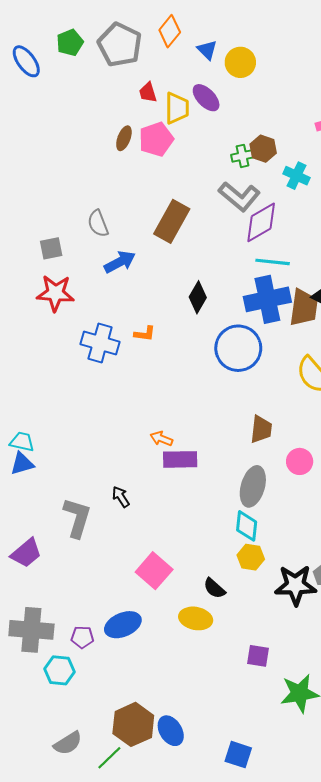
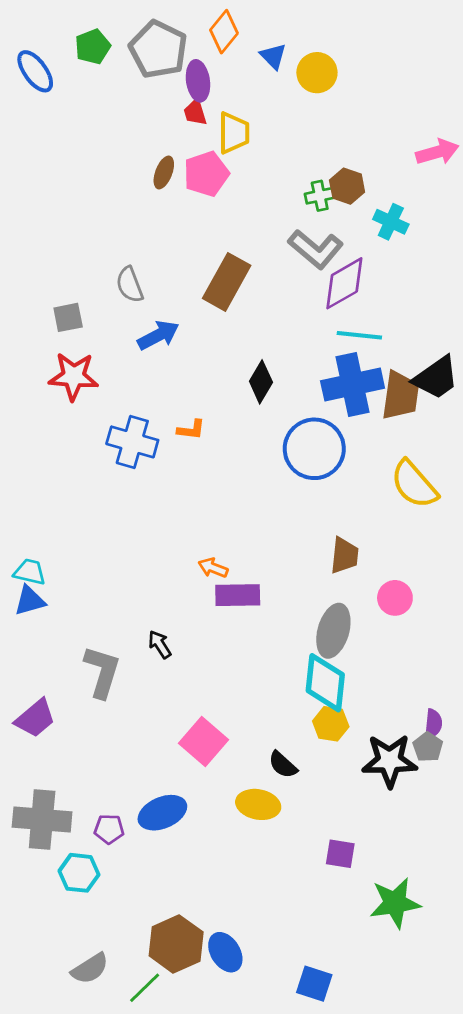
purple ellipse: (206, 98) -> (198, 81), moved, turned 36
cyan diamond: (247, 526) -> (325, 683), size x1.4

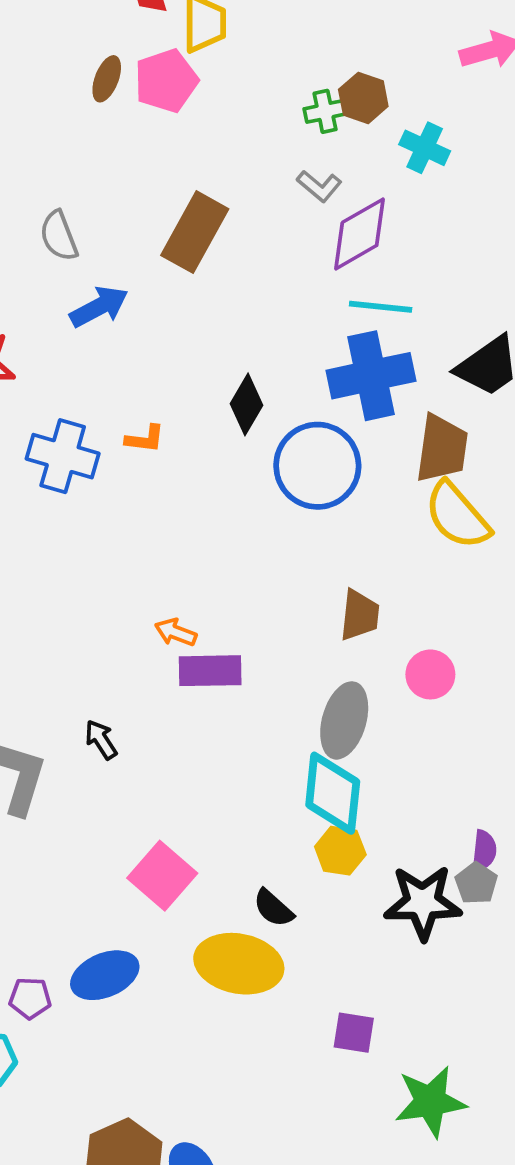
gray L-shape: (316, 249) -> (319, 186), size x0.6
black diamond: (261, 382) -> (247, 404), moved
brown trapezoid: (400, 395) -> (442, 448), moved
yellow ellipse: (258, 804) -> (239, 964), size x1.4

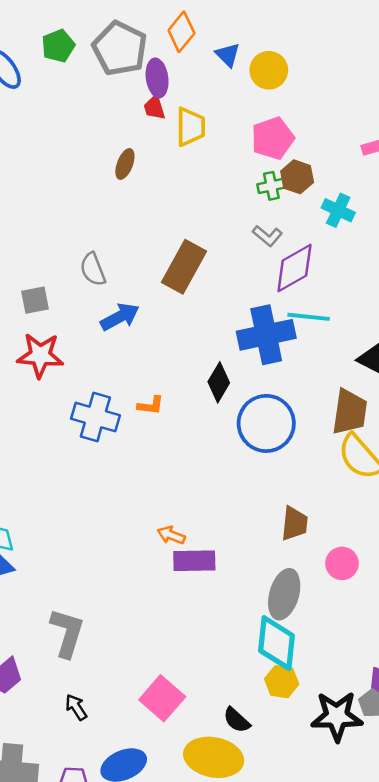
pink pentagon: (166, 81) -> (273, 138), moved
blue cross: (371, 376) -> (266, 335), moved
black arrow: (101, 740) -> (76, 707), moved

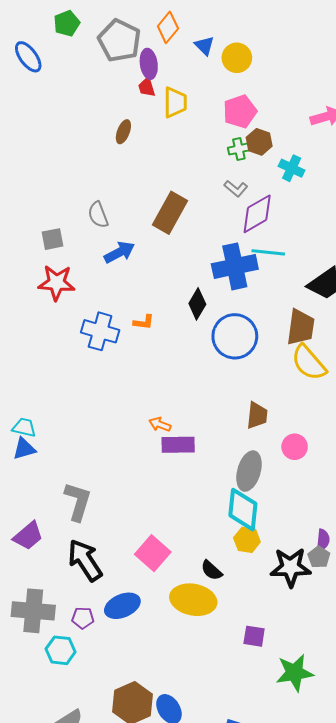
green pentagon: (58, 46) -> (67, 23), moved
black arrow: (76, 707) -> (85, 560), size x2.0

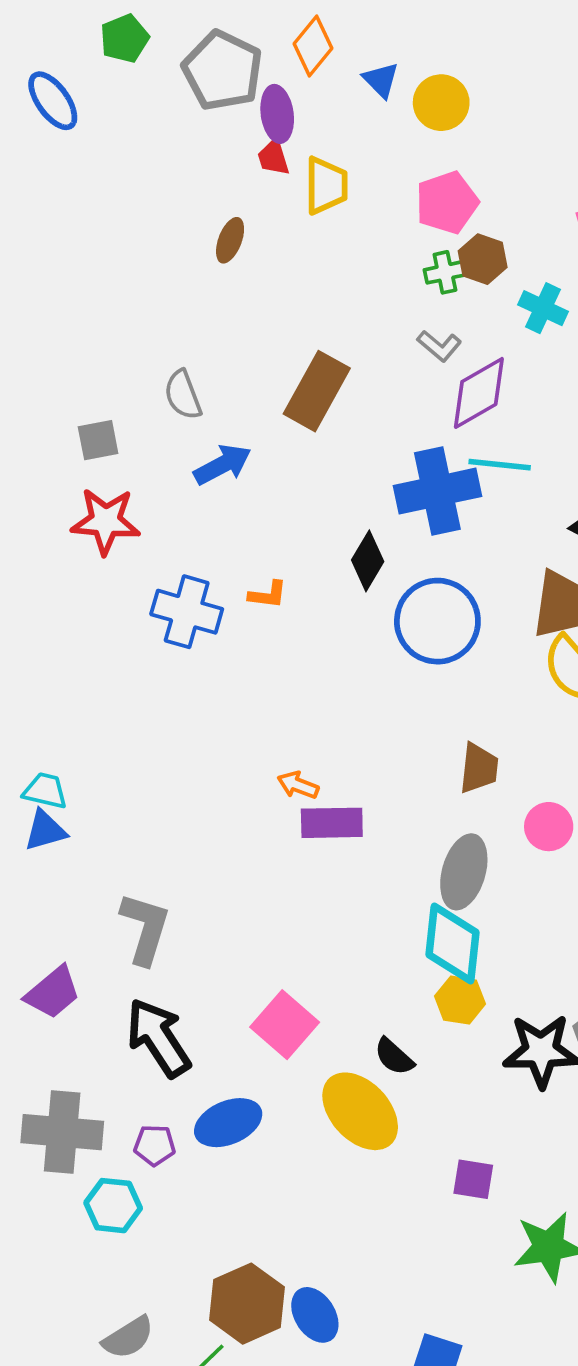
yellow ellipse: (193, 600) -> (360, 1111), turned 36

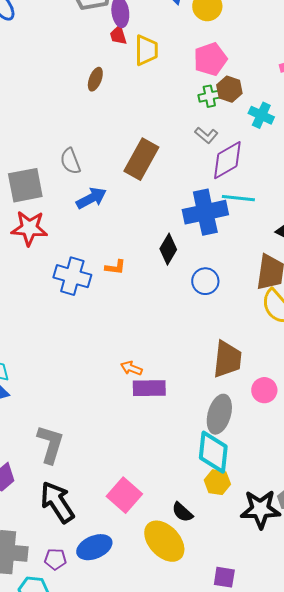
gray square: (98, 440) -> (25, 185), size x1.6
blue circle: (437, 621) -> (205, 281), size x0.6
brown trapezoid: (479, 768) -> (227, 359), size x1.4

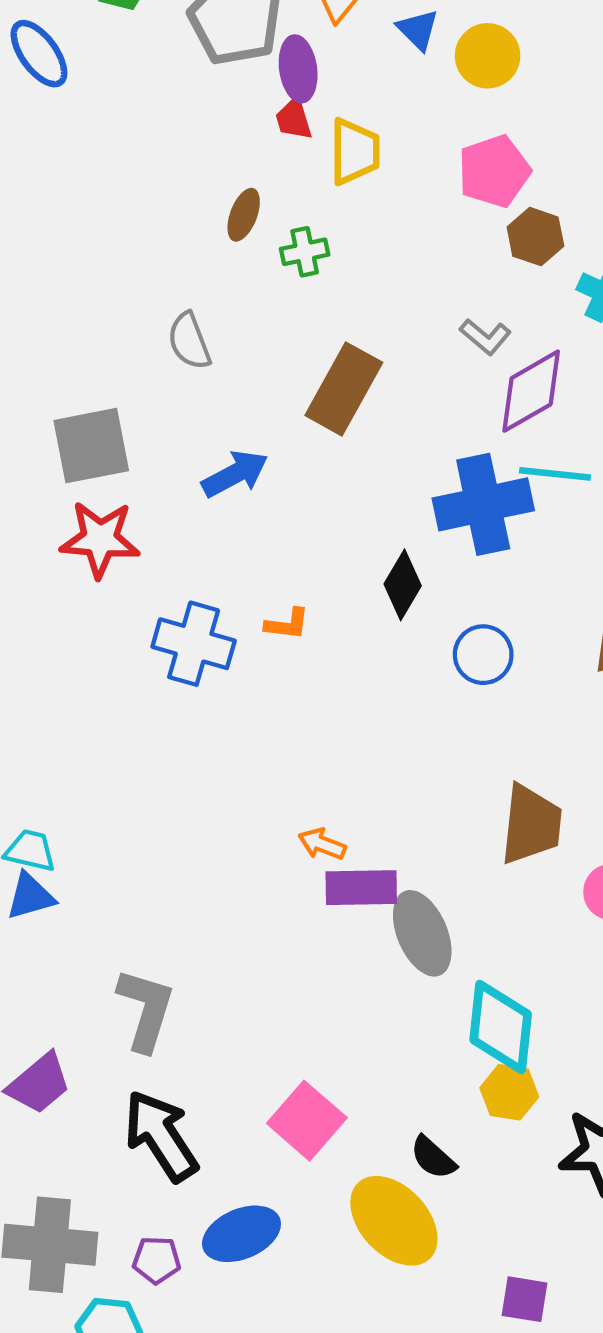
green cross: (209, 96) -> (305, 252), moved
gray semicircle: (70, 161) -> (189, 341), moved
gray ellipse: (219, 414) -> (422, 933), moved, turned -39

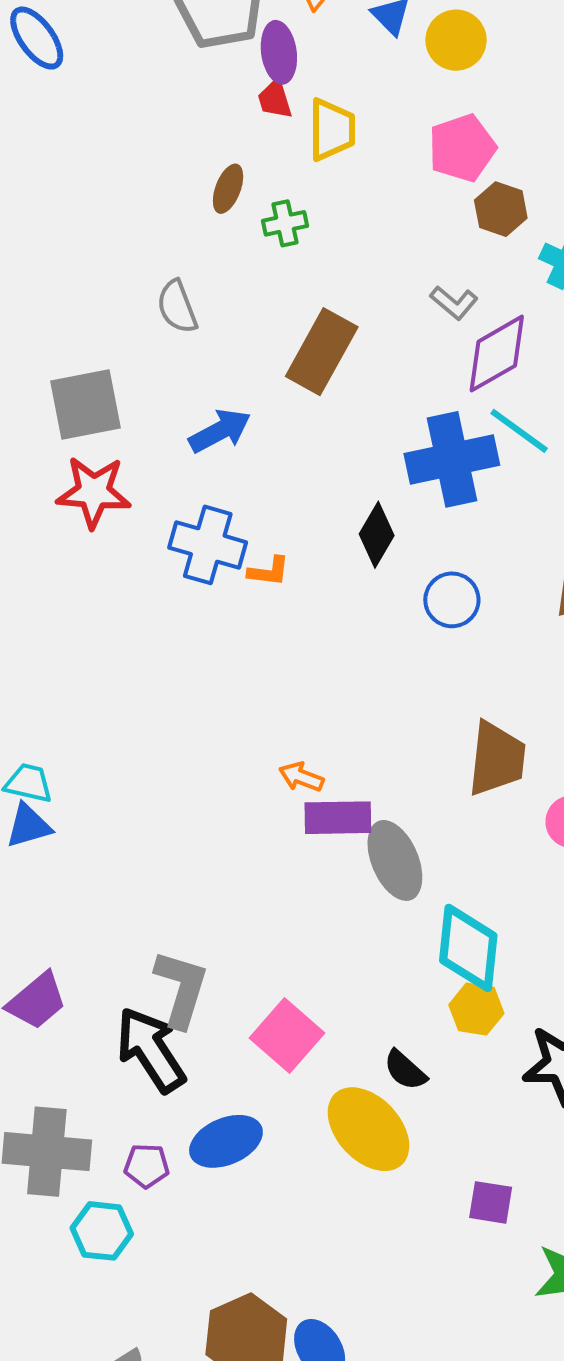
cyan line: (555, 474) -> (519, 431), turned 30
blue cross: (194, 644) -> (208, 545), moved
gray L-shape: (146, 1010) -> (181, 989), moved

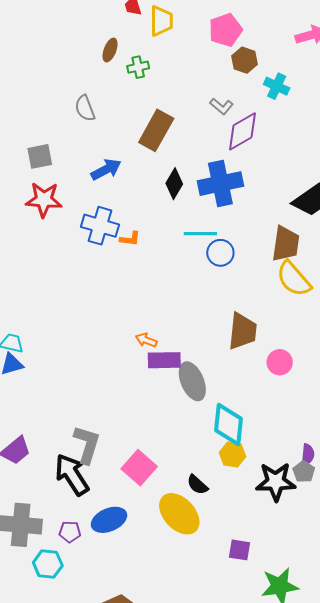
gray square: (86, 404) -> (40, 156), size x0.7
cyan line: (519, 431) -> (200, 234), moved, turned -36
black diamond: (377, 535) -> (174, 184), moved

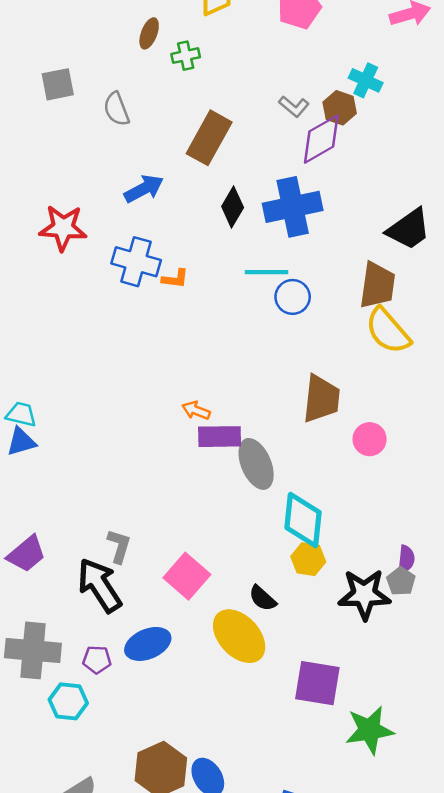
brown hexagon: (245, 60) -> (340, 108), moved
gray square: (40, 156) -> (58, 84), moved
gray L-shape: (87, 445) -> (119, 546), size x0.7
purple square: (240, 550) -> (317, 683), size x1.6

